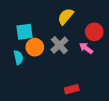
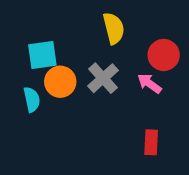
yellow semicircle: (66, 16) -> (114, 28), turned 126
red rectangle: (72, 89) -> (151, 142), moved, turned -72

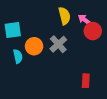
cyan square: (42, 55) -> (13, 30), moved
pink arrow: (149, 84) -> (85, 20), moved

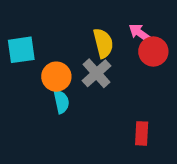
yellow semicircle: (64, 16) -> (103, 43), moved
cyan semicircle: (18, 56) -> (61, 102), moved

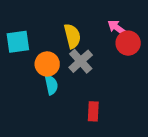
yellow semicircle: (103, 43) -> (72, 36), moved
red rectangle: (142, 133) -> (93, 111), moved

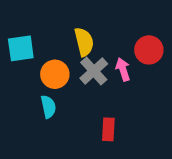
pink arrow: (117, 28) -> (123, 69), moved, turned 36
cyan semicircle: (51, 85) -> (48, 107), moved

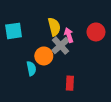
pink arrow: (123, 69) -> (69, 35), moved
orange circle: (55, 74) -> (44, 56), moved

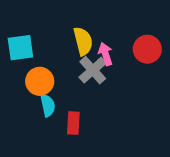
orange circle: (44, 56) -> (40, 81), moved
red rectangle: (70, 83) -> (73, 123), moved

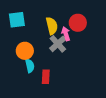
cyan square: (20, 48) -> (17, 20), moved
red circle: (147, 49) -> (78, 23), moved

